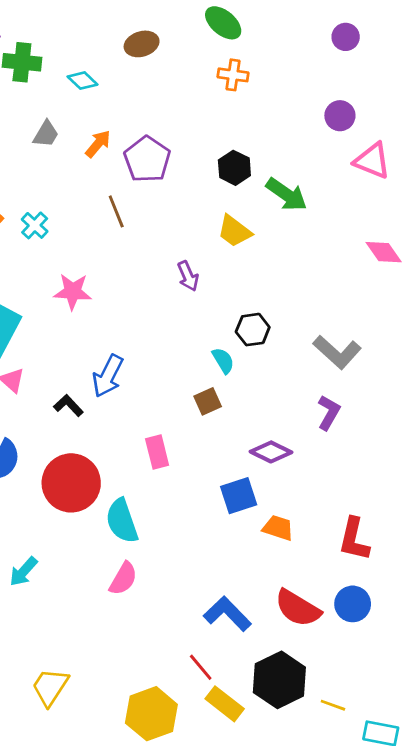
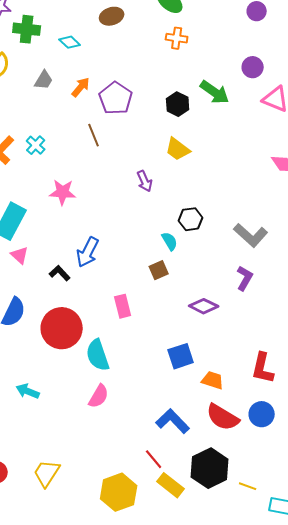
green arrow: (286, 194) -> (215, 92), moved
blue square: (239, 496) -> (181, 356), moved
orange trapezoid: (278, 528) -> (213, 380), moved
cyan arrow: (23, 572) -> (28, 391), turned 70

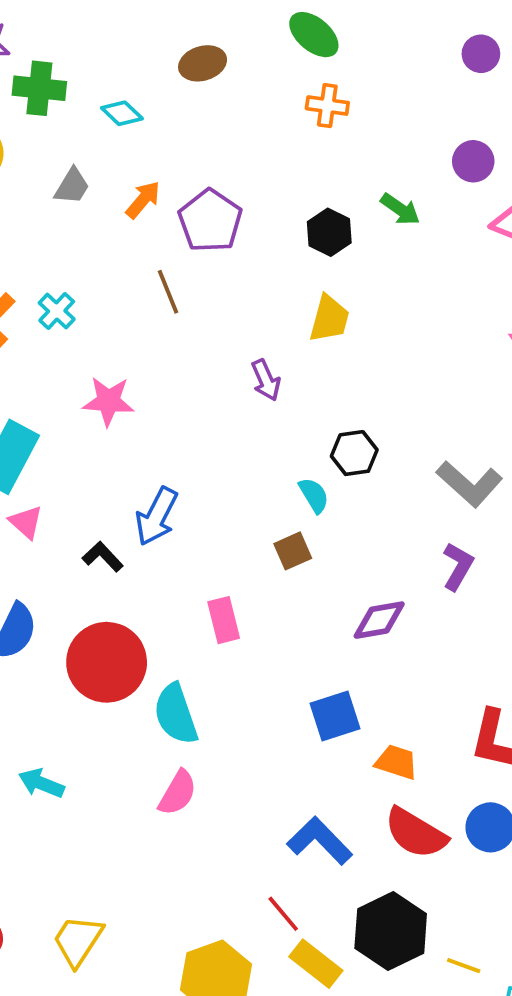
green arrow: (215, 92) -> (400, 209), size x0.7
yellow trapezoid: (178, 149) -> (329, 319), turned -112
purple diamond: (204, 306) -> (379, 620), turned -36

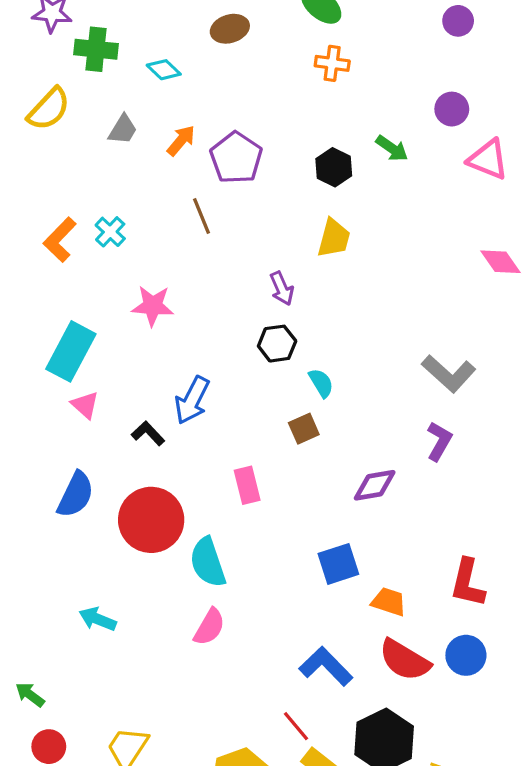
black hexagon: (354, 453) -> (277, 344), moved

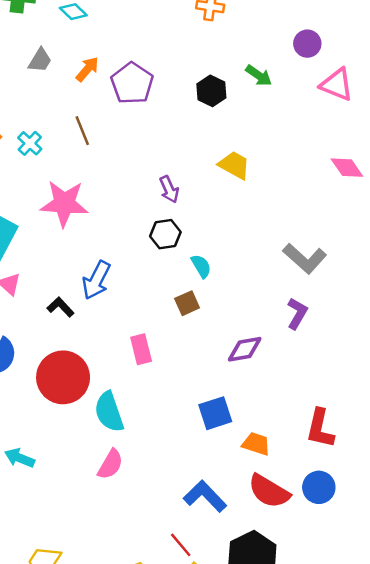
brown line: (201, 216) -> (82, 131), moved
yellow trapezoid: (334, 238) -> (234, 165), moved, turned -76
pink star: (153, 306) -> (64, 203), size x1.4

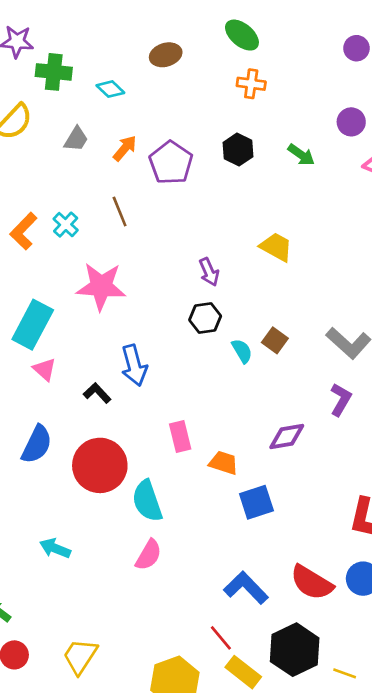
black hexagon: (211, 91) -> (238, 150), moved
blue arrow: (96, 280) -> (134, 365), turned -42
brown square: (187, 303) -> (275, 340), moved, turned -30
orange trapezoid: (256, 444) -> (224, 463), moved

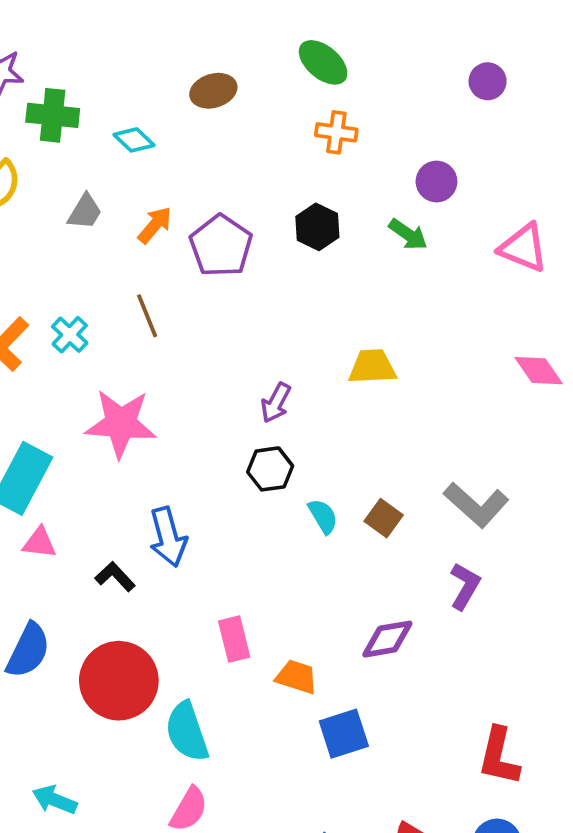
purple circle: (351, 122) -> (436, 182), moved
yellow trapezoid: (276, 247) -> (372, 367), turned -32
purple arrow: (209, 272) -> (276, 403), turned 52
brown square: (275, 340) -> (384, 518), moved
pink triangle: (45, 369) -> (39, 543), turned -35

